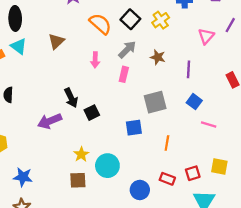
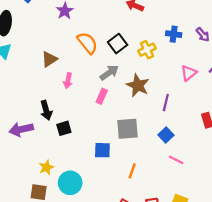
brown triangle: (56, 41) -> (49, 59), moved
brown star: (158, 57) -> (138, 85), size x1.5
pink arrow: (95, 60) -> (68, 81), moved

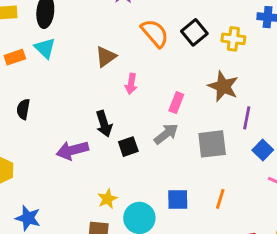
yellow cross: (147, 50) -> (233, 39), turned 35
gray arrow: (109, 73) -> (166, 134), moved
purple line: (166, 102) -> (247, 118), moved
blue square: (102, 150) -> (178, 199), moved

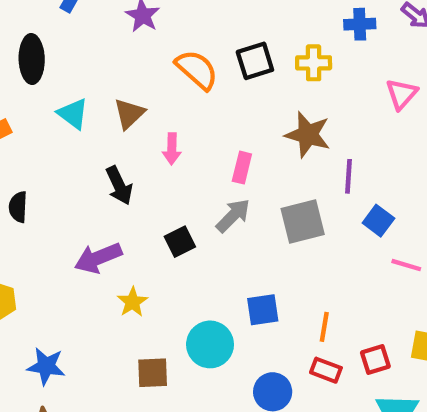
black square: (194, 32) -> (255, 61), turned 30
cyan triangle: (45, 48) -> (73, 114), moved
black arrow: (104, 124) -> (119, 186), moved
yellow star: (107, 199) -> (132, 302), moved
orange line: (220, 199) -> (324, 327), moved

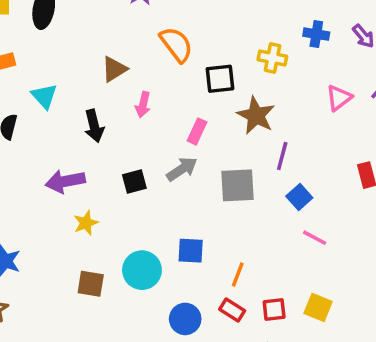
black square: (255, 61) -> (220, 79), moved
cyan triangle: (73, 114) -> (44, 96), moved

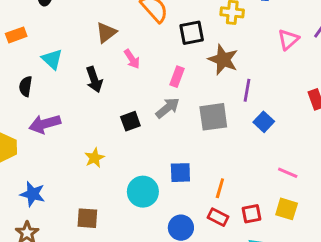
pink arrow: (143, 105) -> (132, 59), turned -42
purple arrow: (65, 181) -> (45, 124), moved
pink line: (315, 238) -> (288, 173), moved
brown square: (91, 284) -> (87, 218), moved

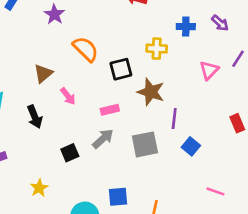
pink rectangle: (177, 77) -> (110, 110), turned 60

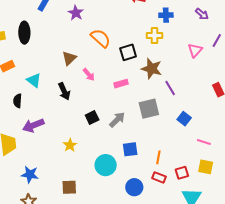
blue cross: (186, 27) -> (166, 15), moved
purple line: (174, 119) -> (170, 88), turned -35
gray arrow: (103, 139) -> (117, 120), moved
blue square: (191, 146) -> (184, 119), moved

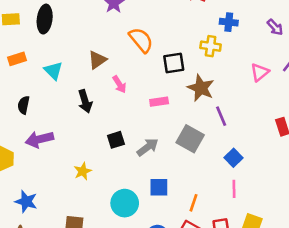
cyan triangle: (34, 80) -> (53, 71), moved
gray square: (149, 109) -> (190, 139), turned 35
pink line: (204, 142) -> (234, 189), moved, turned 64

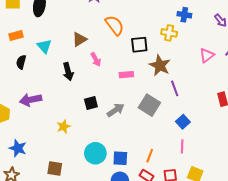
black semicircle: (24, 105) -> (21, 62), moved
blue square: (159, 187) -> (120, 158), moved

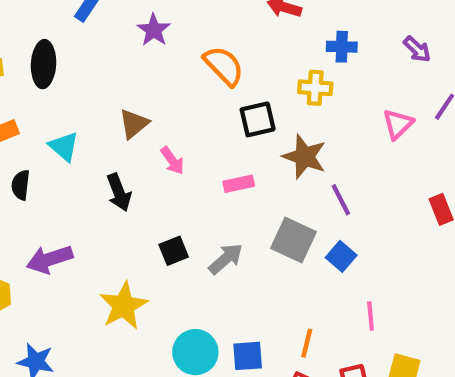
orange semicircle: (115, 25) -> (224, 66), moved
blue square: (183, 122) -> (341, 256), moved
yellow star: (63, 127) -> (124, 306), size x1.6

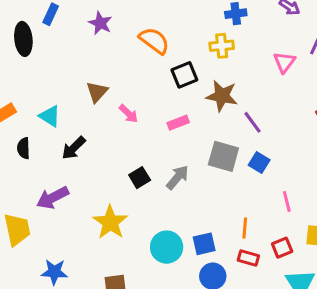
black ellipse: (44, 64) -> (23, 39), moved
black arrow: (119, 192) -> (74, 148), moved, turned 76

